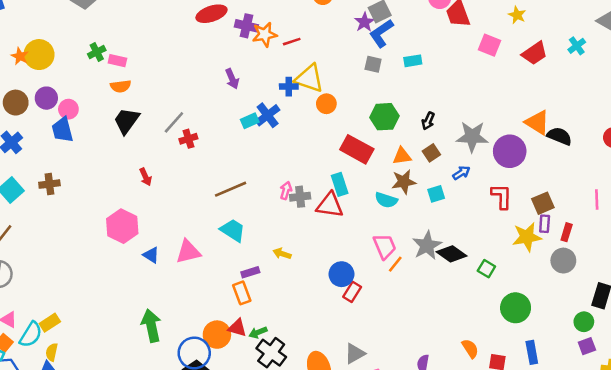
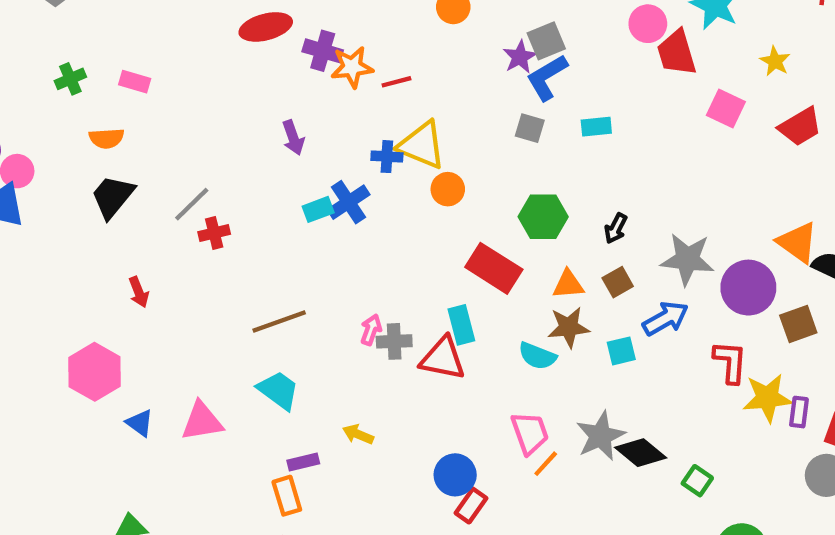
pink rectangle: (117, 61) -> (135, 82), moved
blue arrow: (461, 173) -> (666, 318), size x1.5
brown square: (543, 203) -> (798, 324), moved
yellow star: (527, 237) -> (767, 398), moved

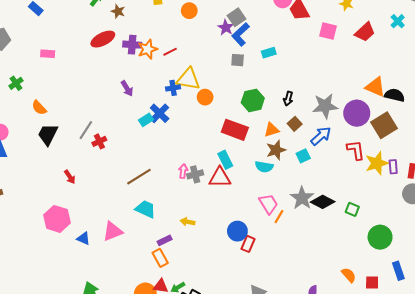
pink rectangle: (135, 82) -> (48, 54), moved
orange semicircle: (107, 138) -> (39, 108), turned 63
brown square: (798, 324) -> (384, 125), size x1.4

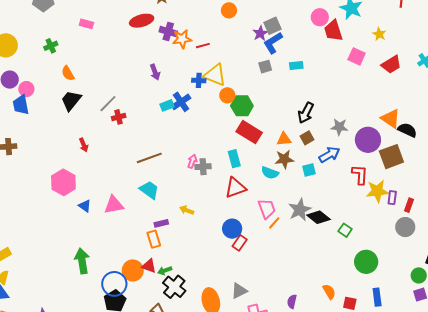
gray square: (238, 60) -> (265, 67), turned -32
black arrow: (288, 99) -> (306, 113), size x1.5
green hexagon: (253, 100) -> (242, 106), moved
gray star: (325, 106) -> (339, 127), size x0.7
red triangle: (220, 177) -> (235, 188), moved, turned -30

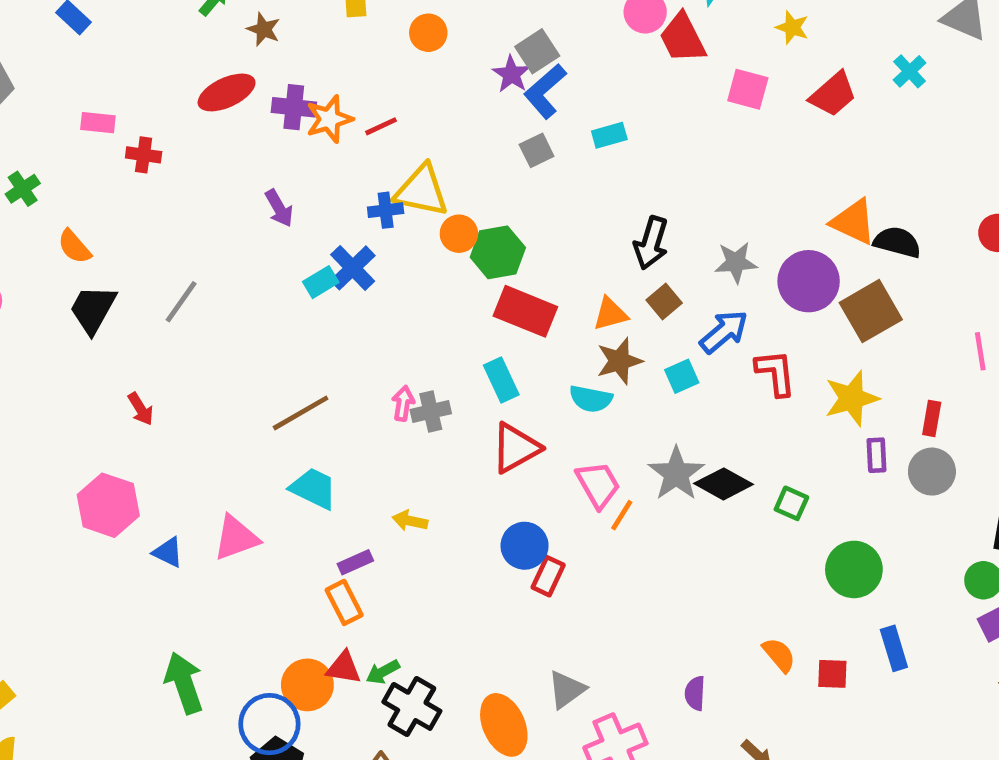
red cross: (119, 117) -> (144, 155), moved, turned 32
red L-shape: (360, 175) -> (776, 373), moved
purple rectangle: (392, 198) -> (877, 455), moved

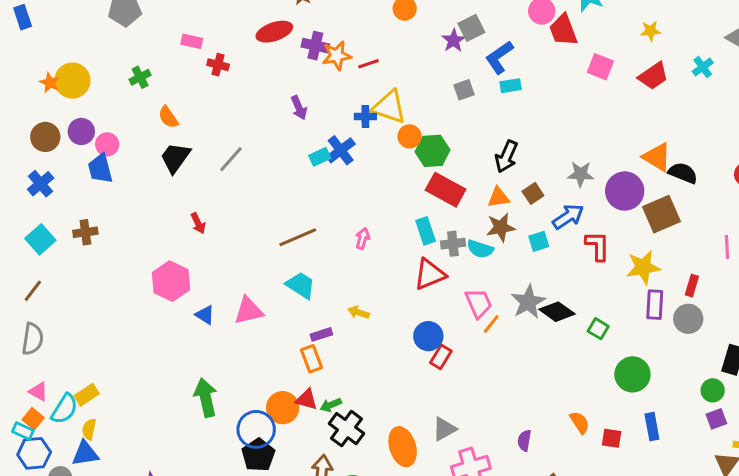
yellow star: (792, 27) -> (651, 31), moved, turned -30
blue L-shape: (545, 91) -> (499, 57), moved
black arrow: (651, 243) -> (506, 156), moved
gray cross: (431, 412) -> (453, 244), moved
purple rectangle: (877, 455) -> (655, 305), size x1.4

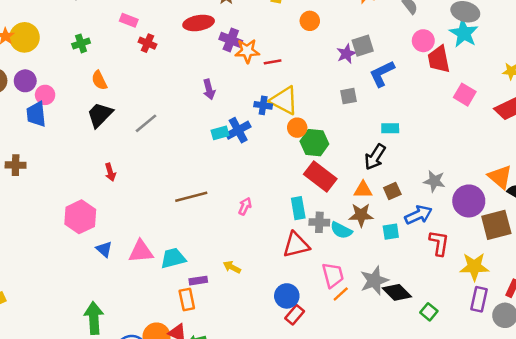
cyan rectangle: (511, 86) -> (390, 128), moved
cyan trapezoid: (301, 285) -> (173, 258), moved, turned -56

